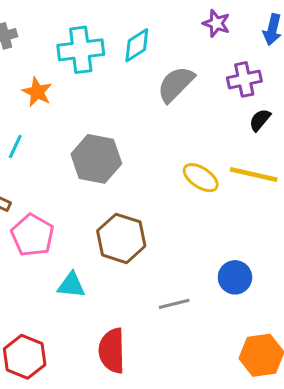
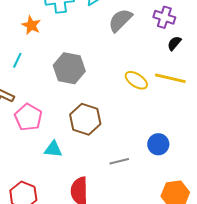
purple cross: (244, 79) -> (164, 17), turned 30

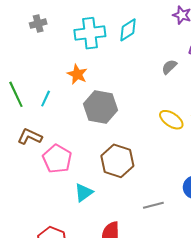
gray semicircle: (120, 20) -> (169, 67), moved, size x0.6
orange star: (31, 25) -> (77, 74), moved
cyan triangle: (53, 149) -> (84, 193), turned -42

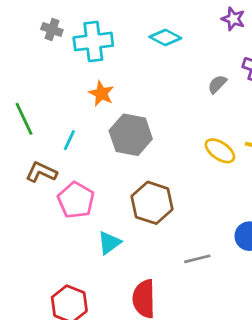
gray cross: (38, 24) -> (52, 29), turned 35
cyan diamond: (128, 30) -> (165, 37), turned 60
cyan cross: (90, 33) -> (93, 41), moved
cyan line: (46, 99) -> (69, 140), moved

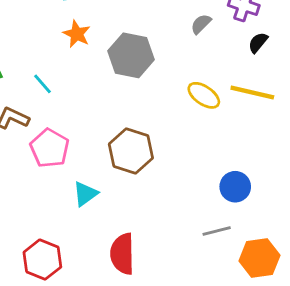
gray hexagon: (131, 135) -> (131, 55), moved
cyan line: (69, 140) -> (42, 84), turned -66
gray line: (197, 259) -> (217, 231), moved

